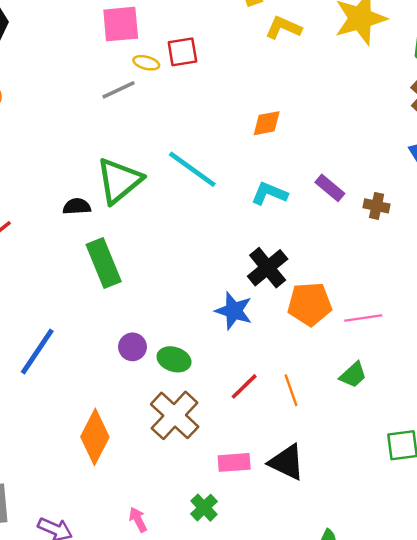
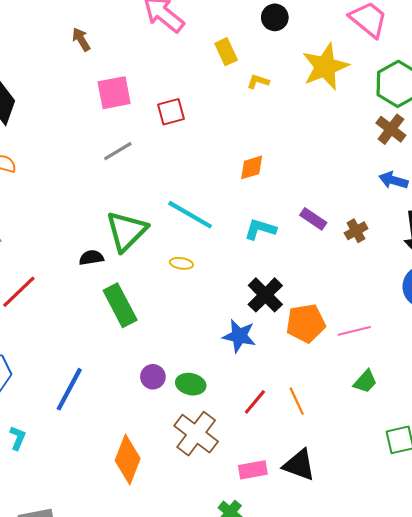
yellow L-shape: (283, 28) -> (258, 82), size x0.7
yellow ellipse: (146, 63) -> (181, 263), moved
brown cross: (377, 206) -> (356, 231), turned -35
green trapezoid: (353, 375) -> (365, 382), moved

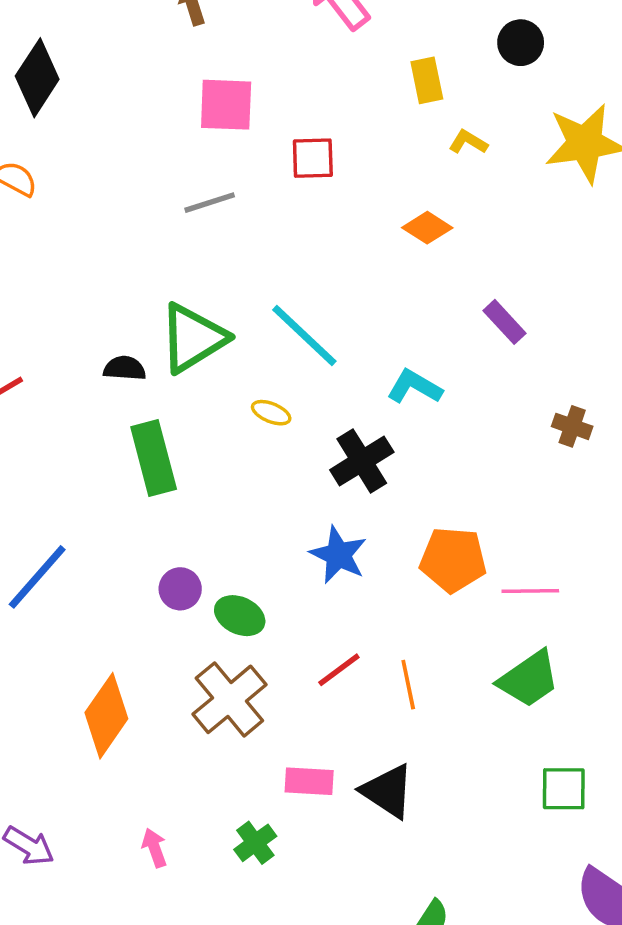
orange diamond: (252, 167) -> (427, 228), moved, turned 36
purple rectangle: (313, 219) -> (505, 322), moved
brown cross: (356, 231) -> (572, 426), turned 35
black cross: (265, 295) -> (362, 461), moved
green trapezoid: (365, 382) -> (529, 679), size x1.5

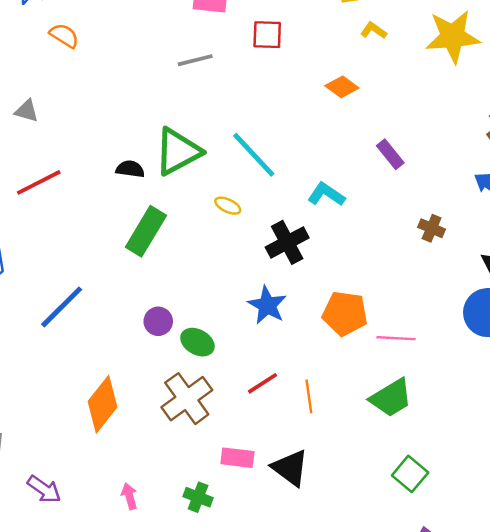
green rectangle: (154, 458) -> (146, 231), turned 42
green square: (564, 789) -> (410, 474), turned 36
green cross: (255, 843) -> (198, 497), turned -36

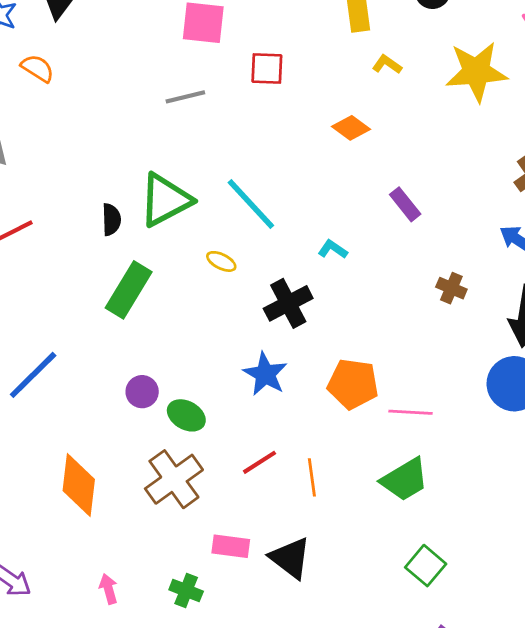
black semicircle: (130, 169) -> (111, 220), turned 80
cyan L-shape: (326, 194) -> (333, 249), size x0.7
orange diamond: (103, 404) -> (79, 485), turned -32

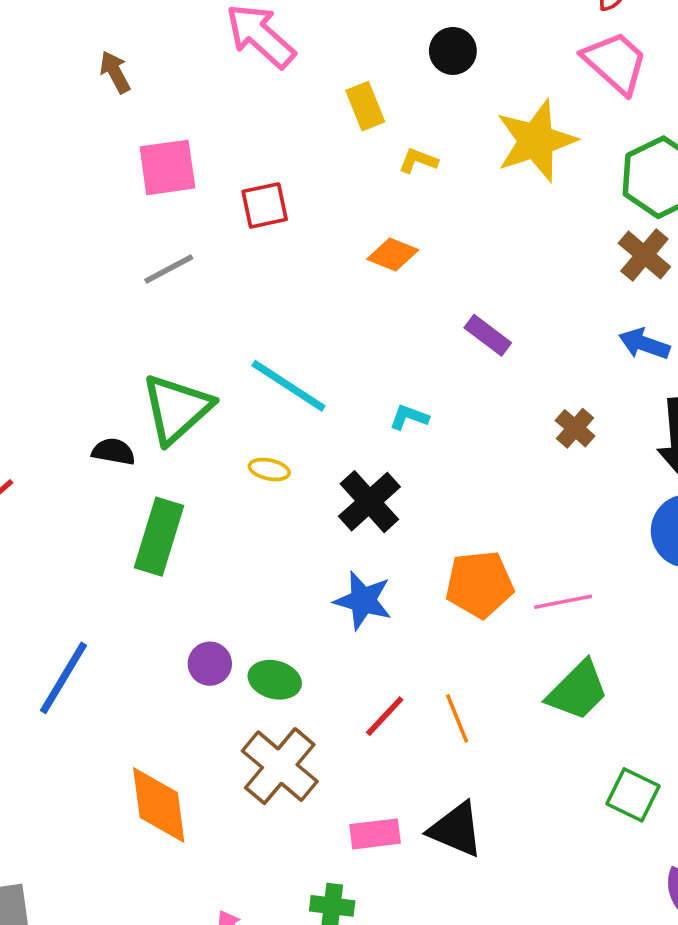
black semicircle: (111, 220) -> (113, 452), turned -64
brown cross: (451, 288) -> (575, 428), turned 32

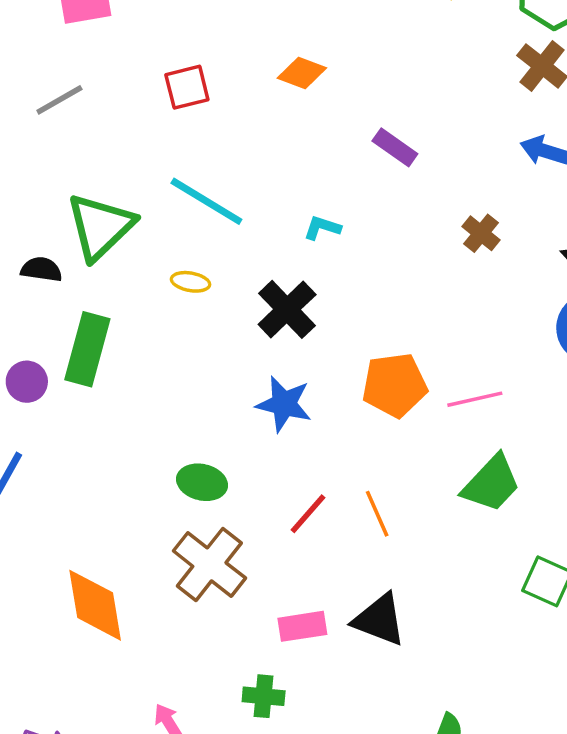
red square: (265, 205) -> (187, 87), moved
gray line: (169, 269) -> (59, 100), moved
purple circle: (210, 664) -> (27, 382), moved

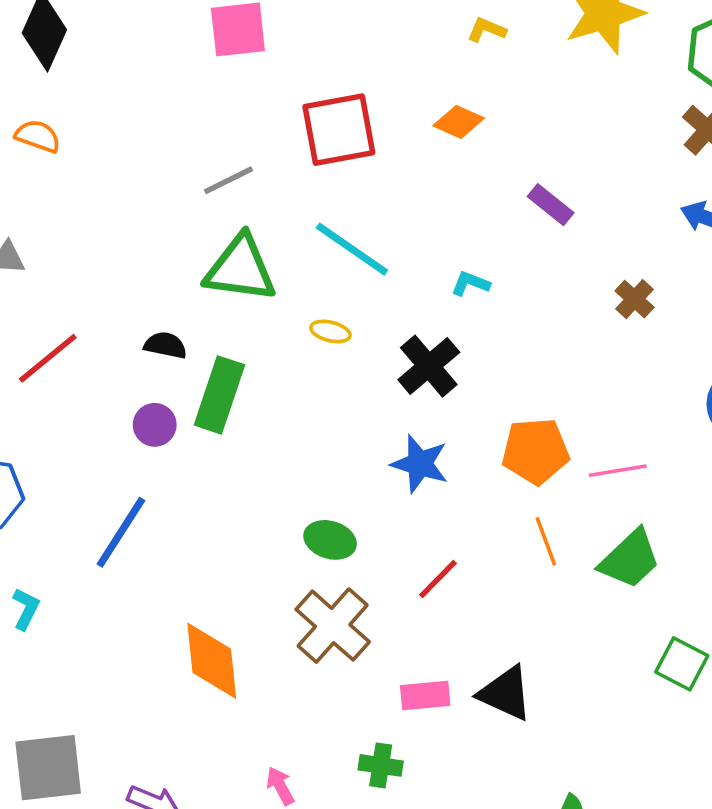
red square: (187, 87) -> (339, 130), size x1.6
gray line: (59, 100) -> (228, 180), moved
green triangle: (100, 227) -> (240, 269), turned 48
black semicircle: (41, 269) -> (165, 345), moved
orange line: (377, 514) -> (546, 541), moved

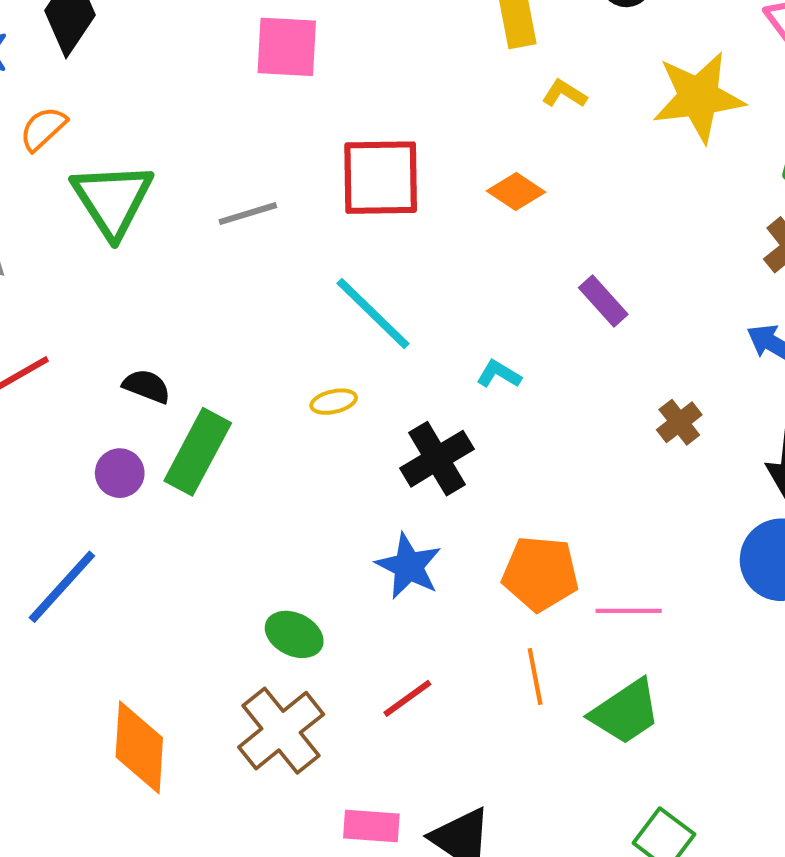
orange semicircle: (38, 136) -> (43, 129), turned -72
green triangle: (240, 269) -> (112, 200), moved, turned 40
yellow ellipse: (330, 331) -> (334, 402), turned -36

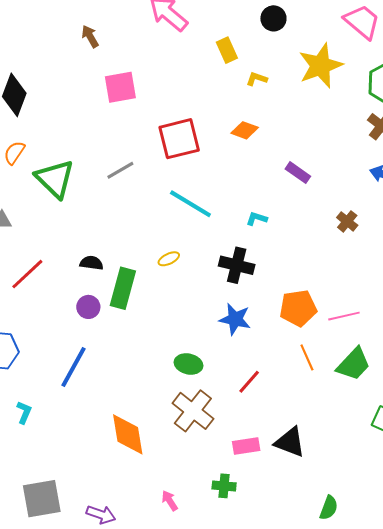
yellow ellipse: (334, 402) -> (169, 259), moved
black cross: (437, 459) -> (237, 265), turned -32

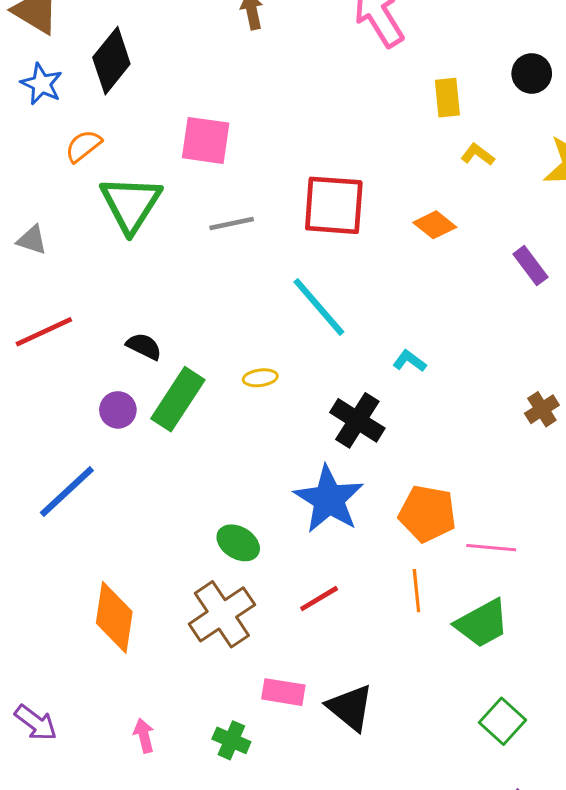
pink square: (120, 87) -> (206, 140), moved
purple rectangle: (298, 173) -> (531, 266), moved
blue star: (235, 319) -> (329, 499), size x1.4

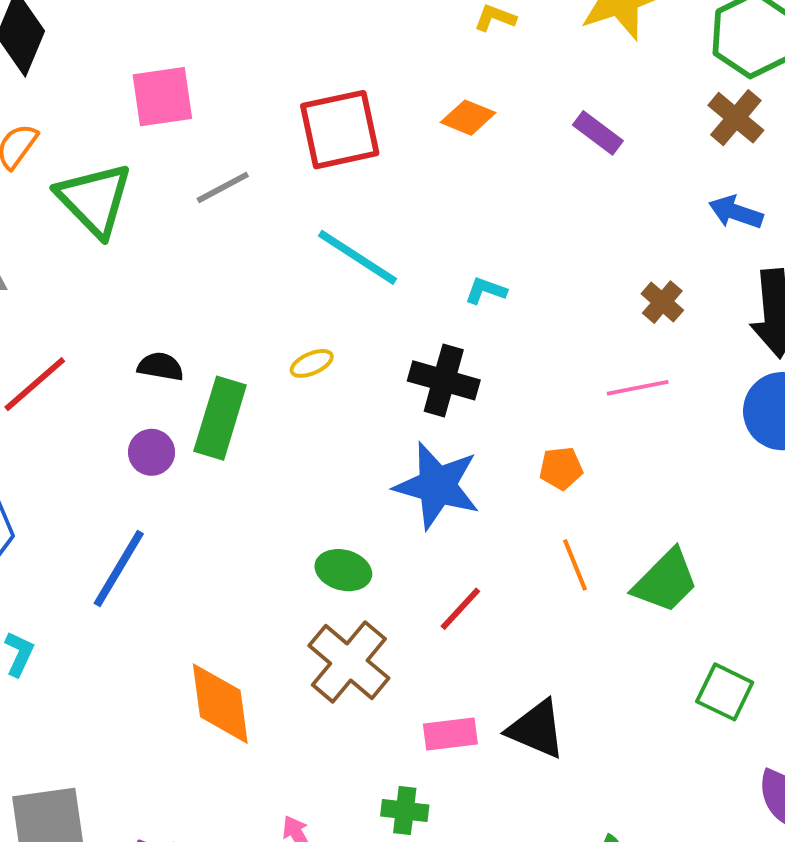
orange pentagon: (427, 514) -> (561, 468), size x0.6
pink line: (491, 548) -> (638, 388), moved

